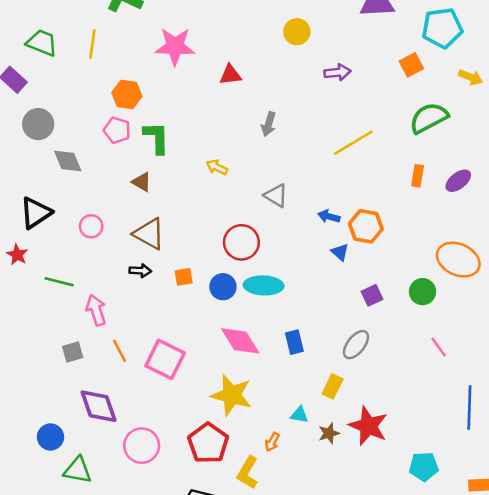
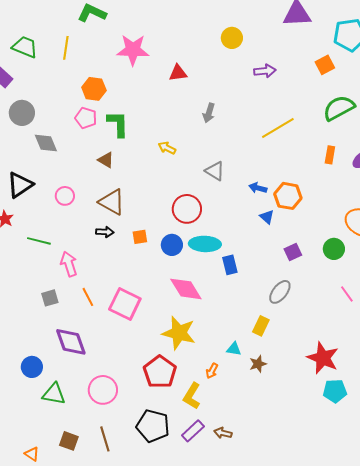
blue rectangle: (294, 342) -> (230, 265), moved
red star: (368, 426) -> (323, 358), moved
pink circle: (142, 446) -> (103, 390), moved

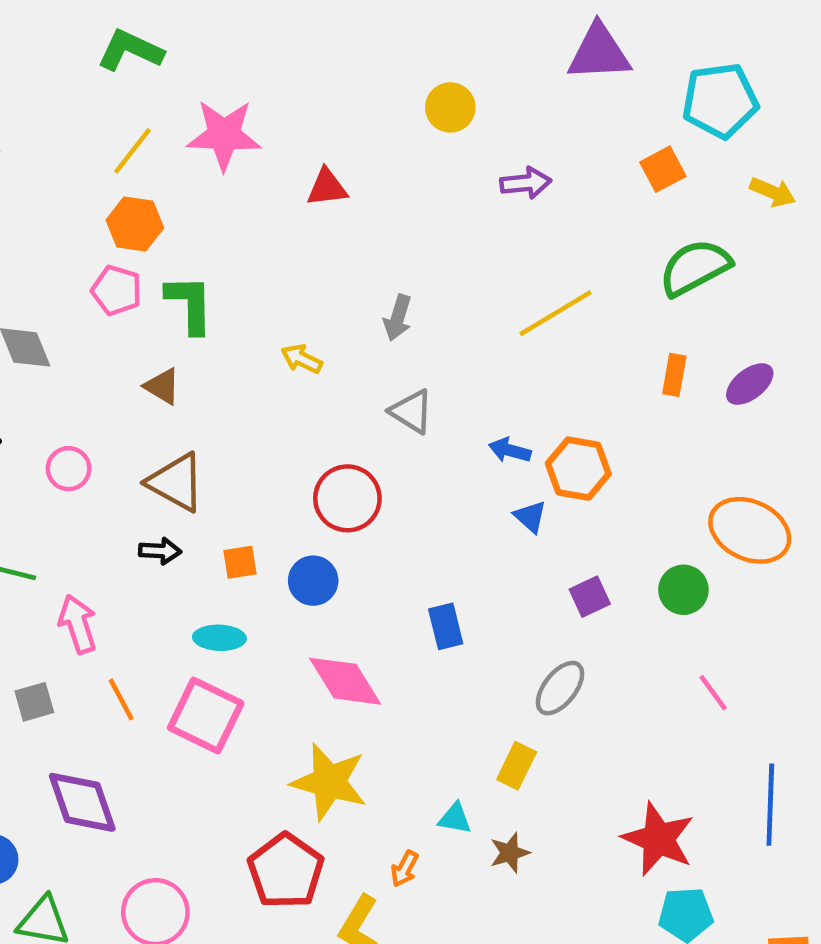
yellow line: (66, 48) -> (133, 151), moved, turned 30
gray arrow: (209, 113) -> (398, 318), moved
cyan ellipse: (205, 244) -> (219, 638), moved, size x0.7

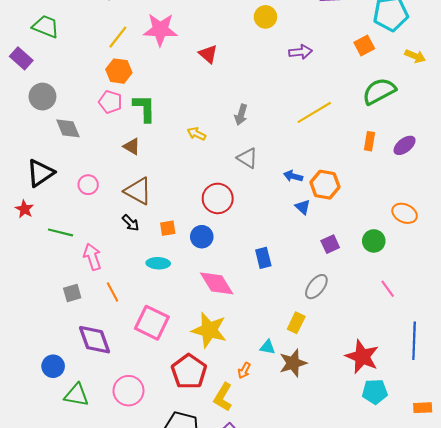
red triangle: (327, 187) -> (208, 54), turned 48
orange ellipse: (750, 530) -> (405, 213), size x0.7
black arrow: (160, 551) -> (131, 223), turned 42
pink square: (206, 715) -> (152, 323), moved
brown star: (510, 853) -> (293, 363), size x1.5

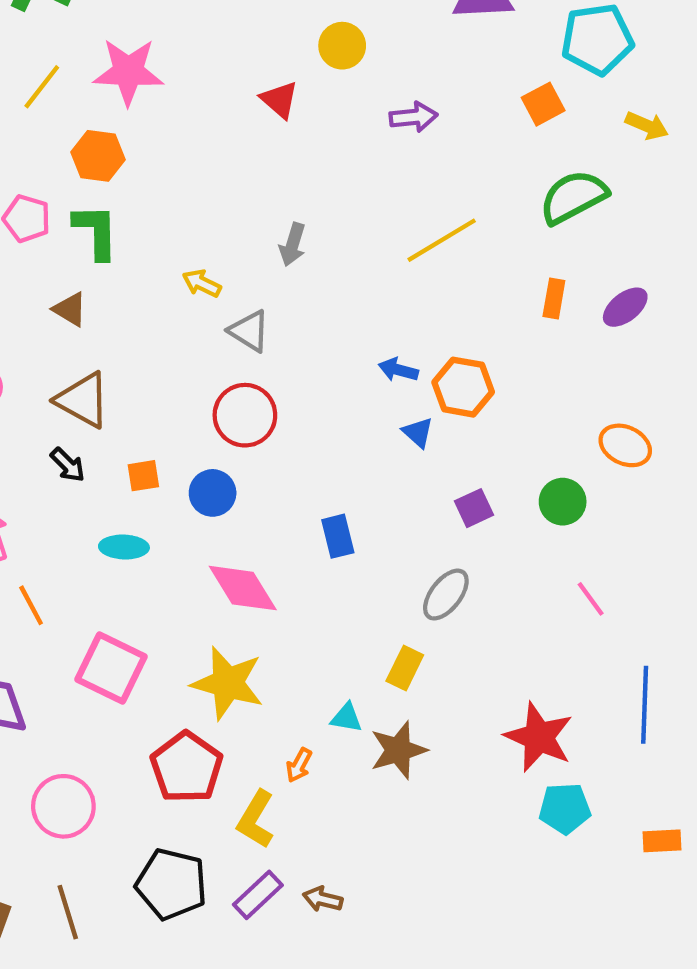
red triangle: (208, 54) -> (280, 100), moved
orange hexagon: (119, 71) -> (98, 156), moved
gray triangle: (247, 158) -> (249, 331), moved

